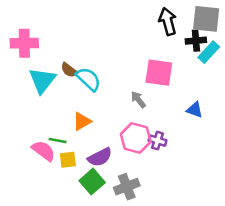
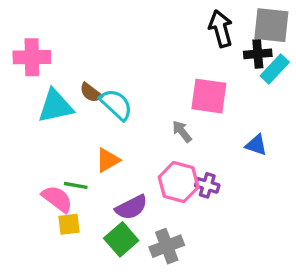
cyan triangle: (42, 80) -> (55, 106), turned 40
yellow square: (68, 160) -> (69, 224), moved

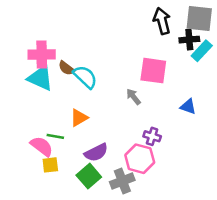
pink cross: (32, 57) -> (42, 54), moved
cyan triangle: (55, 106) -> (40, 78), turned 36
pink hexagon: (179, 182) -> (140, 159), moved

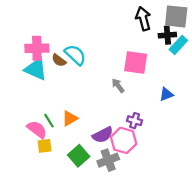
cyan semicircle: (85, 77) -> (75, 55), moved
blue triangle: (188, 107) -> (166, 94), turned -40
orange triangle: (79, 118) -> (70, 118), moved
green line: (55, 136) -> (49, 121), turned 48
purple semicircle: (96, 152) -> (103, 135), moved

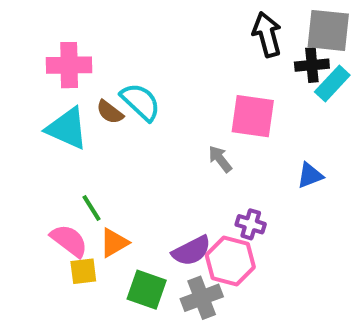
pink cross: (37, 48) -> (69, 65), moved
orange triangle: (70, 118) -> (114, 243), moved
green line: (49, 121) -> (92, 208), moved
green square: (79, 156) -> (147, 290), turned -30

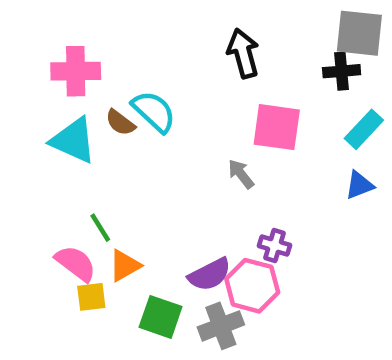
black arrow: (267, 35) -> (243, 53), moved
cyan rectangle: (332, 83) -> (364, 129), moved
blue triangle: (310, 175) -> (359, 185), moved

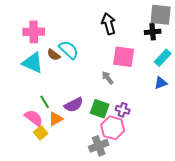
purple semicircle: (210, 275) -> (74, 105), moved
yellow square: (91, 297) -> (41, 133), turned -32
green square: (161, 317) -> (100, 109), moved

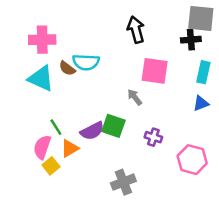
cyan semicircle: (69, 50) -> (86, 62), turned 140
cyan rectangle: (163, 58) -> (203, 72), turned -30
green square: (100, 109) -> (113, 126), moved
pink semicircle: (34, 118) -> (42, 147), turned -108
pink hexagon: (113, 128) -> (192, 160), moved

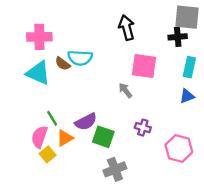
green square: (113, 126) -> (103, 137), moved

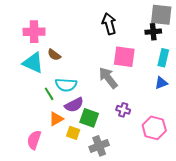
cyan semicircle: (80, 58) -> (66, 85), moved
gray arrow: (125, 90) -> (108, 78), size x1.6
green line: (52, 118) -> (49, 94), moved
pink semicircle: (39, 137) -> (34, 140), moved
yellow square: (48, 154) -> (73, 133), moved, turned -32

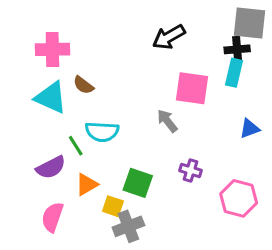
black arrow: (109, 24) -> (169, 37), turned -105
cyan rectangle: (163, 58) -> (234, 73), moved
gray arrow: (108, 78) -> (167, 121), size x0.7
purple semicircle: (74, 105) -> (51, 167), moved
gray cross: (99, 146) -> (128, 226), moved

